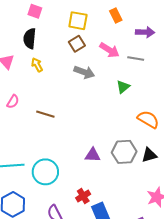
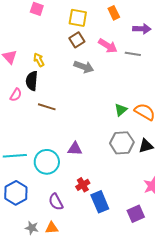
black semicircle: (30, 39) -> (32, 81), moved
green triangle: (123, 87) -> (121, 110), moved
purple triangle: (93, 155) -> (75, 149), moved

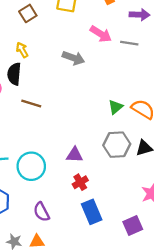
brown square: (77, 40) -> (28, 13), moved
purple triangle: (75, 149) -> (75, 155), moved
red cross: (83, 185) -> (80, 182), moved

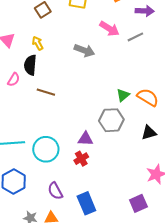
gray line: (129, 43) -> (135, 37), turned -35
gray hexagon: (117, 145) -> (111, 120), moved
red cross: (80, 182) -> (81, 159), moved
blue rectangle: (92, 212) -> (86, 203), moved

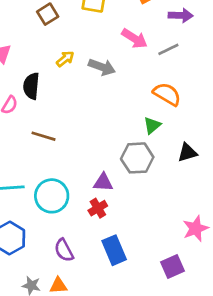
yellow arrow: (38, 43) -> (65, 59), moved, turned 80
brown line: (46, 92) -> (44, 136), moved
orange semicircle: (148, 97) -> (167, 94), moved
black triangle: (149, 133) -> (187, 153), moved
blue rectangle: (86, 203) -> (114, 250), moved

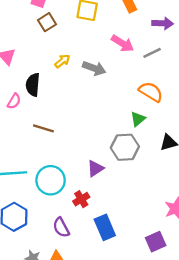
purple triangle: (103, 182) -> (95, 168), turned -36
red cross: (98, 208) -> (81, 199), moved

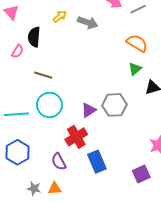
green triangle: (138, 119) -> (135, 69), moved
gray hexagon: (125, 147) -> (114, 105), moved
cyan circle: (51, 180) -> (49, 105), moved
red cross: (81, 199) -> (76, 137), size x1.5

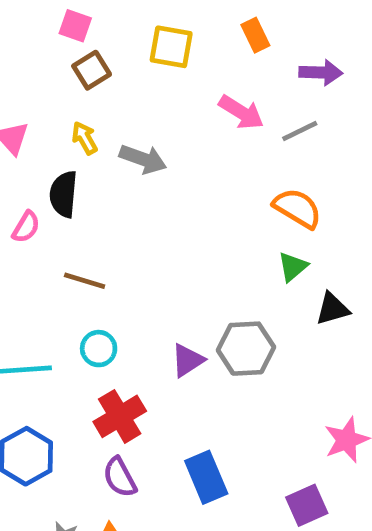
yellow arrow: (60, 16) -> (85, 138), moved, turned -80
gray arrow: (88, 22) -> (143, 159), moved
cyan circle: (49, 105) -> (99, 349), size x0.6
red cross: (76, 137) -> (120, 416), moved

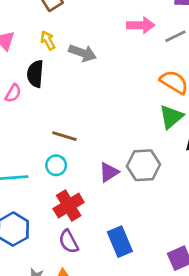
pink arrow: (241, 112) -> (141, 25), turned -32
green triangle: (293, 267) -> (171, 117), size x1.4
brown line: (85, 281) -> (64, 136), moved

